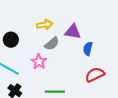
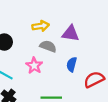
gray semicircle: (52, 44) -> (48, 46), turned -119
blue semicircle: (88, 49) -> (72, 64), moved

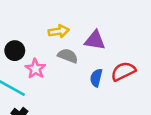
pink star: (34, 66) -> (35, 69), moved
red semicircle: (94, 79) -> (123, 71), moved

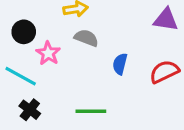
purple triangle: (95, 40) -> (166, 20), moved
red semicircle: (123, 71) -> (164, 72), moved

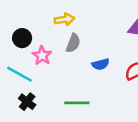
gray semicircle: (86, 38) -> (73, 43), turned 90
blue semicircle: (120, 64) -> (101, 64), turned -119

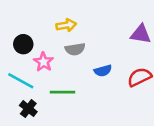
gray semicircle: (73, 43) -> (75, 49), turned 60
green line: (77, 103) -> (62, 92), moved

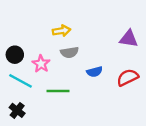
black circle: (23, 44) -> (15, 55), moved
black cross: (28, 109) -> (17, 110), moved

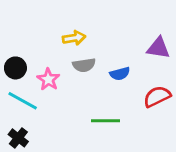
blue semicircle: (95, 72) -> (120, 74), moved
green line: (58, 91) -> (106, 121), moved

